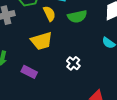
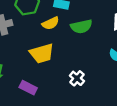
yellow semicircle: (49, 14) -> (50, 23), turned 91

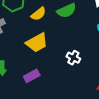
purple rectangle: (28, 88) -> (32, 76), turned -42

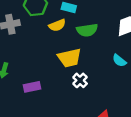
yellow trapezoid: (37, 43) -> (69, 58), moved

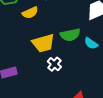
green semicircle: (87, 30) -> (70, 35), moved

